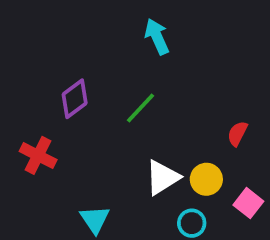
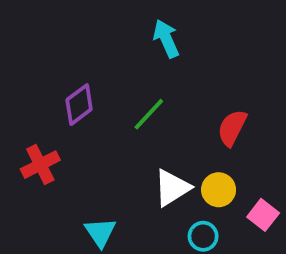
red semicircle: (237, 134) -> (232, 128), moved, size x1.4
red cross: (38, 155) -> (40, 165), turned 36

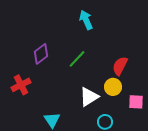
yellow circle: (219, 190) -> (113, 87), moved
pink square: (263, 215) -> (136, 102), moved, turned -35

